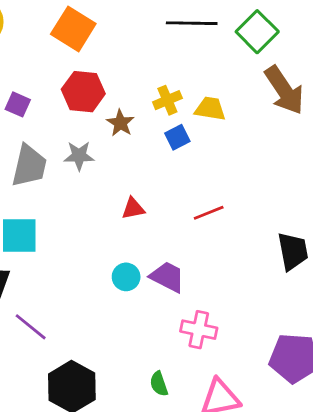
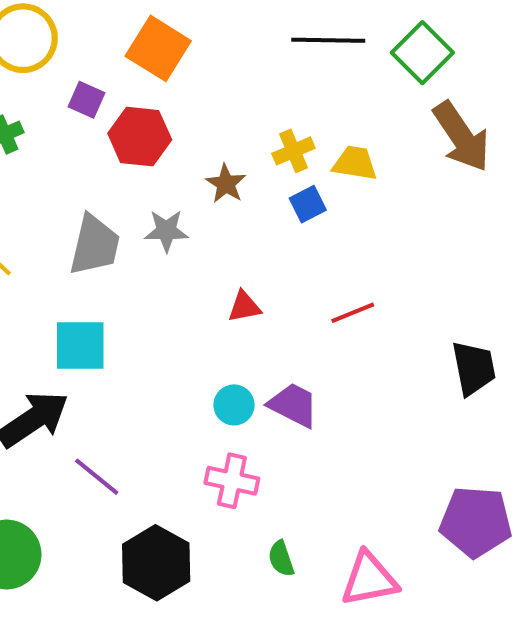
red hexagon: (83, 92) -> (140, 137), moved
purple square: (18, 104) -> (86, 100), moved
pink cross: (199, 330) -> (232, 481), moved

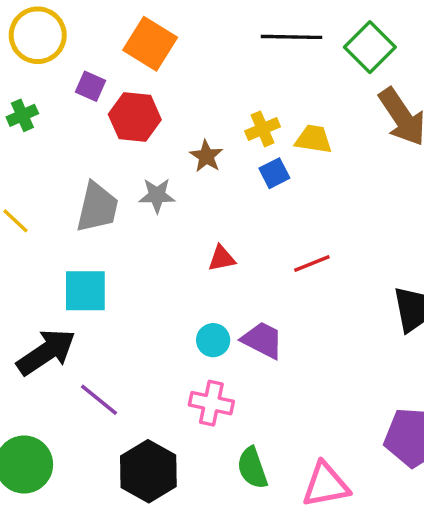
green semicircle: (281, 559) -> (252, 468), size x1.4

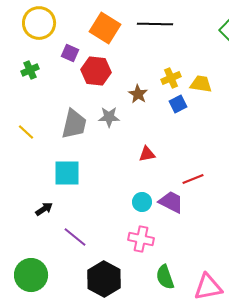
black line: (291, 37) -> (155, 24), moved
red line: (312, 263) -> (193, 179), moved
black arrow: (46, 352) -> (44, 209), size x0.5

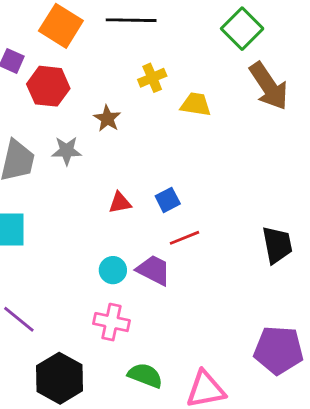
yellow cross: (171, 78) -> (152, 78), moved
blue square: (178, 104) -> (168, 200), moved
green semicircle: (165, 277) -> (145, 375), turned 130

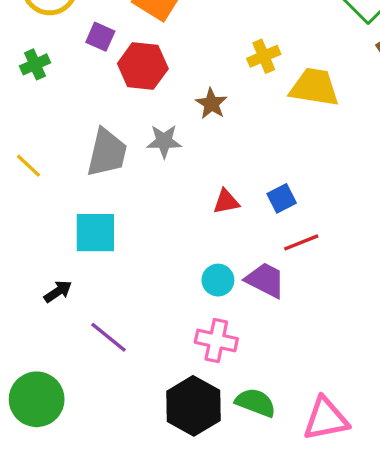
yellow trapezoid: (196, 104) -> (314, 87), size x1.4
black hexagon: (60, 378) -> (193, 406), moved

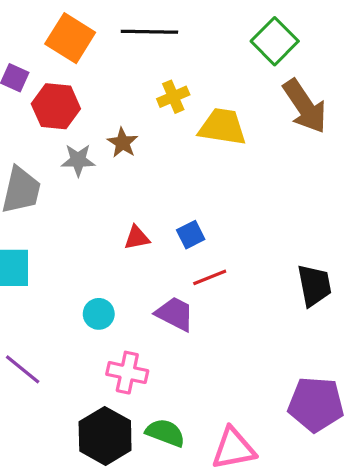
gray star: (164, 141) -> (78, 160), moved
cyan circle: (218, 280) -> (99, 314), moved

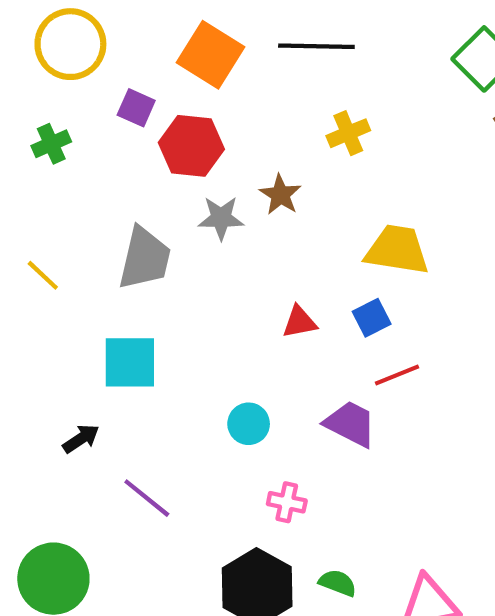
yellow trapezoid: (222, 127) -> (397, 250), moved
pink cross: (127, 373) -> (287, 502), size x0.7
green semicircle: (165, 433) -> (338, 583), size x0.7

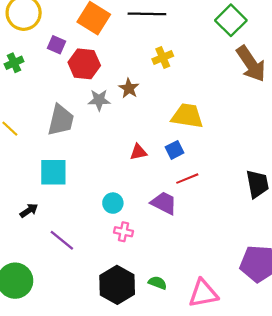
pink cross: (287, 502) -> (124, 232), moved

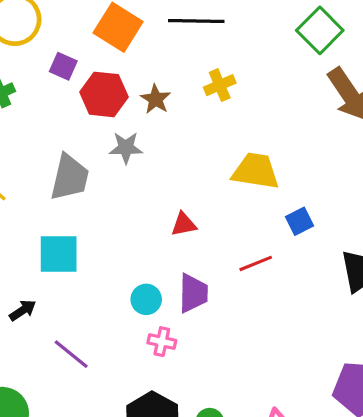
brown star: (129, 88) -> (156, 99), moved
blue square: (175, 150) -> (299, 221), moved
purple trapezoid: (164, 203) -> (193, 293), moved, turned 64

